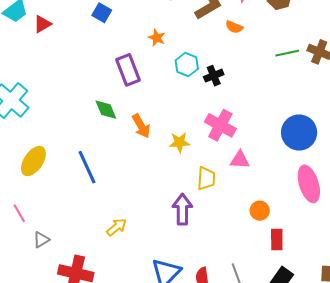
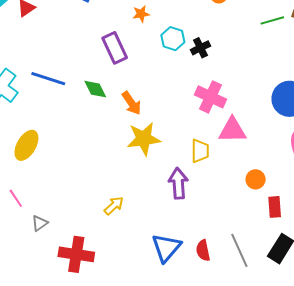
orange star: (157, 38) -> (141, 14), turned -30
yellow star: (179, 142) -> (144, 139), moved, size x1.6
pink triangle: (240, 160) -> (232, 130), size x1.4
blue line: (87, 167) -> (48, 79), moved, turned -44

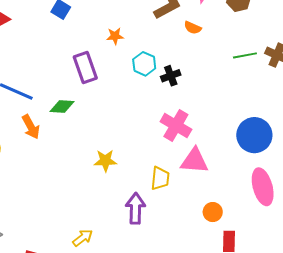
green diamond: (95, 89) -> (62, 106), turned -65
orange arrow: (132, 103) -> (31, 127), moved
yellow star: (144, 139) -> (105, 161), size x0.7
yellow arrow: (114, 206) -> (83, 238), moved

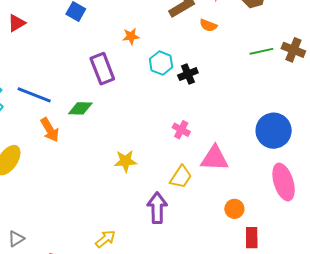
pink cross: (176, 126) -> (181, 130), moved, size x0.6
yellow trapezoid: (160, 178) -> (181, 177), turned 30

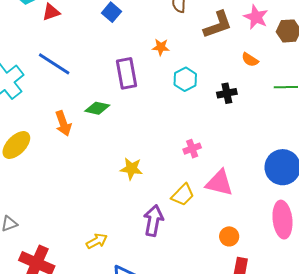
orange semicircle: (208, 25) -> (250, 60), moved
black cross: (188, 74) -> (227, 93), moved
blue line: (34, 95) -> (54, 64), moved
pink cross: (181, 130) -> (192, 149), turned 30

